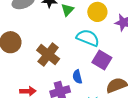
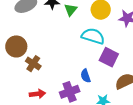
brown cross: (48, 55) -> (33, 64), moved, size x0.7

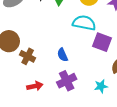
blue semicircle: (86, 76) -> (63, 55), moved

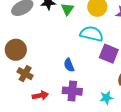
brown cross: (28, 56) -> (25, 74), moved
purple cross: (67, 81) -> (72, 91), turned 30

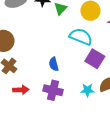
cyan star: (106, 98) -> (87, 90), moved

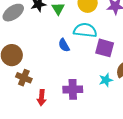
blue semicircle: (54, 64) -> (64, 45), moved
red arrow: (21, 90) -> (42, 98), turned 112

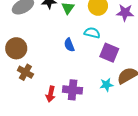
cyan semicircle: (85, 30) -> (92, 33), size x0.7
red arrow: (42, 98) -> (51, 94), moved

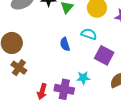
cyan star: (106, 85) -> (83, 78), moved

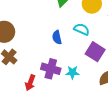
purple cross: (64, 89) -> (51, 69), moved

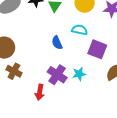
purple cross: (51, 69) -> (57, 75), turned 30

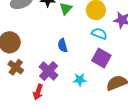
cyan semicircle: (80, 30) -> (99, 34), moved
purple cross: (57, 75) -> (49, 71), moved

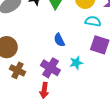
cyan star: (80, 80) -> (76, 63), moved

